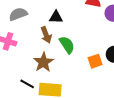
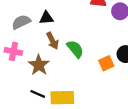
black triangle: (56, 17) -> (46, 18), moved
brown star: (43, 62) -> (39, 65), moved

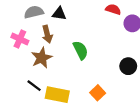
brown arrow: (52, 41) -> (47, 34), moved
orange square: (106, 63) -> (98, 93), moved, turned -32

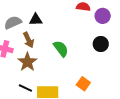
black circle: (128, 66) -> (101, 44), moved

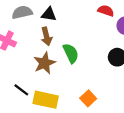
brown arrow: (29, 40) -> (46, 36), moved
brown star: (27, 62) -> (44, 63), moved

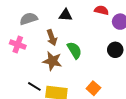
black triangle: (49, 14) -> (66, 15), moved
brown star: (44, 63) -> (52, 61), turned -30

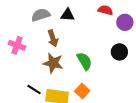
gray semicircle: (29, 19) -> (41, 15), moved
green semicircle: (74, 50) -> (84, 61), moved
orange square: (93, 88) -> (82, 91), moved

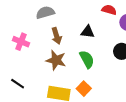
black triangle: (68, 15) -> (88, 32), moved
black line: (34, 89) -> (18, 84), moved

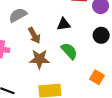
orange square: (84, 89) -> (97, 77), moved

